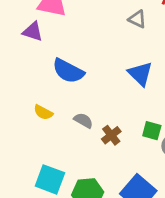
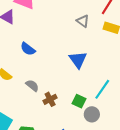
blue semicircle: (68, 71) -> (28, 49), size x0.7

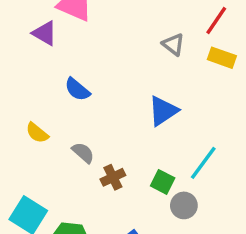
blue triangle: (78, 60) -> (163, 111), turned 30

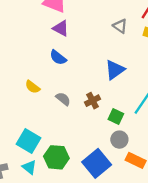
purple triangle: (45, 33) -> (61, 28), moved
brown cross: (113, 177) -> (93, 101), moved
gray circle: (184, 205) -> (119, 140), moved

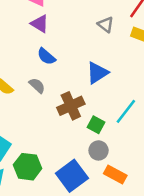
blue semicircle: (58, 58) -> (46, 56), moved
gray semicircle: (63, 99) -> (37, 86), moved
brown cross: (93, 101) -> (71, 106), size x1.5

